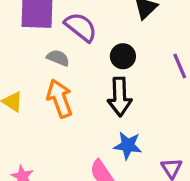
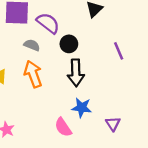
black circle: (123, 56) -> (69, 44), moved

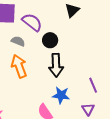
purple line: (119, 51) -> (93, 85), moved

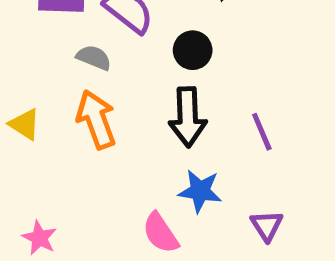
black circle: (50, 40) -> (193, 50), moved
purple line: (93, 85) -> (262, 132), moved

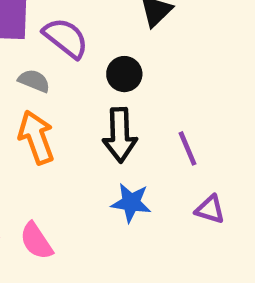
purple triangle: (267, 226) -> (210, 209), moved, turned -40
pink semicircle: (161, 233) -> (36, 241), moved

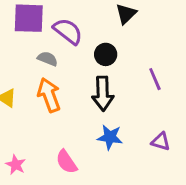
purple line: (188, 148) -> (155, 79), moved
pink semicircle: (36, 241) -> (66, 162), moved

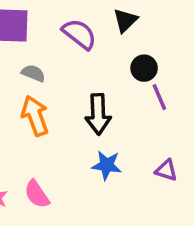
purple semicircle: (68, 31) -> (79, 34), moved
black circle: (106, 54) -> (144, 68), moved
pink semicircle: (66, 162) -> (37, 194), moved

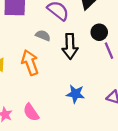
gray semicircle: (33, 73) -> (43, 35), moved
black arrow: (98, 114) -> (70, 46), moved

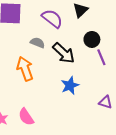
black arrow: (70, 46) -> (64, 53), turned -45
blue star: (75, 94) -> (70, 85), moved, turned -30

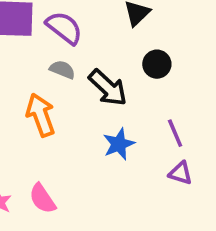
purple semicircle: (52, 19) -> (64, 28), moved
purple line: (101, 57) -> (175, 133), moved

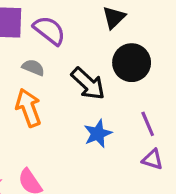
black circle: (157, 64) -> (132, 63), size x1.5
gray semicircle: (62, 70) -> (33, 67), moved

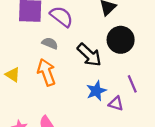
purple triangle: (153, 159) -> (116, 104), moved

